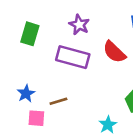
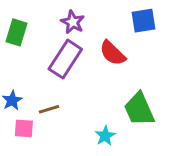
purple rectangle: (73, 57) -> (65, 59), turned -72

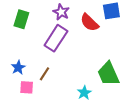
red semicircle: (113, 53) -> (89, 22), moved
brown line: (49, 109) -> (44, 74), turned -40

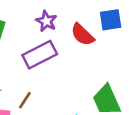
purple rectangle: (56, 38) -> (40, 55), turned 30

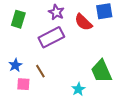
brown line: (25, 100) -> (40, 71), turned -64

